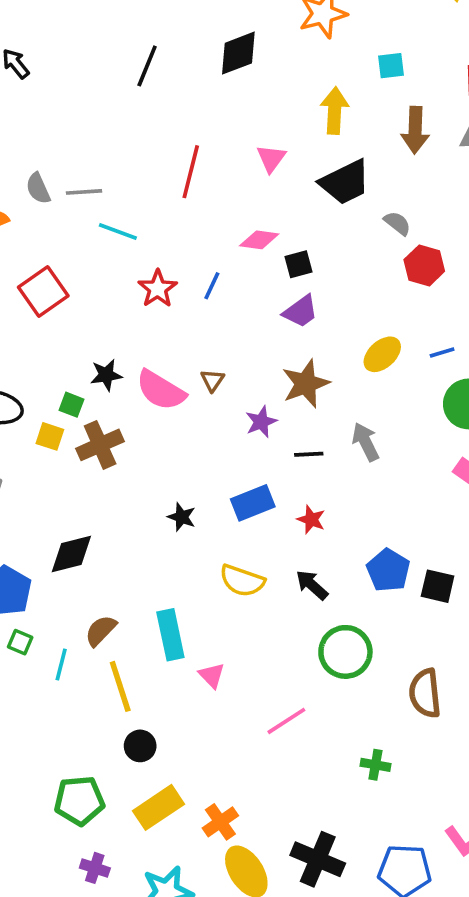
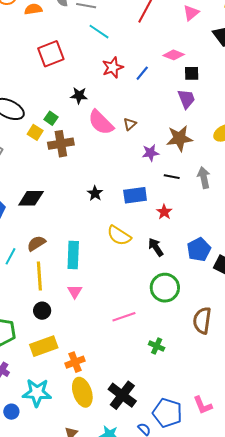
purple trapezoid: (301, 311) -> (186, 99), turned -90
black star: (106, 375) -> (79, 96), moved
pink triangle: (212, 675) -> (75, 291), moved
green cross: (375, 765) -> (157, 346), moved

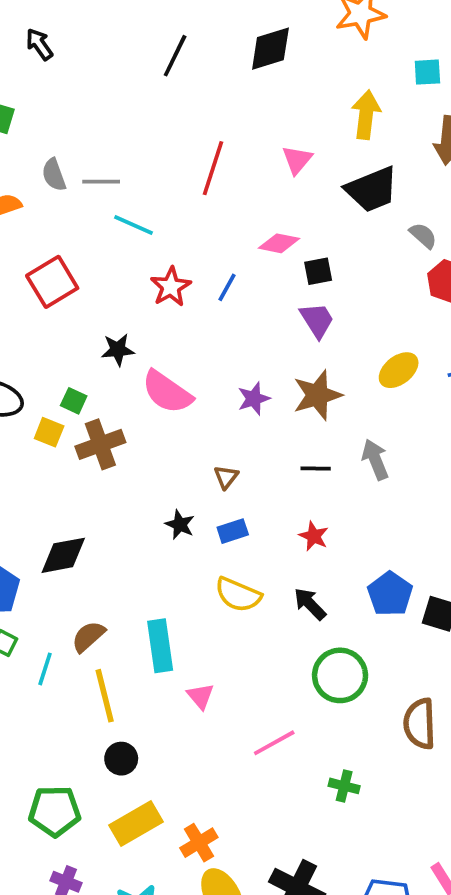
brown triangle: (130, 124) -> (226, 477), moved
purple star: (150, 153) -> (254, 399), moved
blue rectangle: (135, 195) -> (233, 531), moved, size x0.7
pink triangle: (75, 291) -> (200, 696), moved

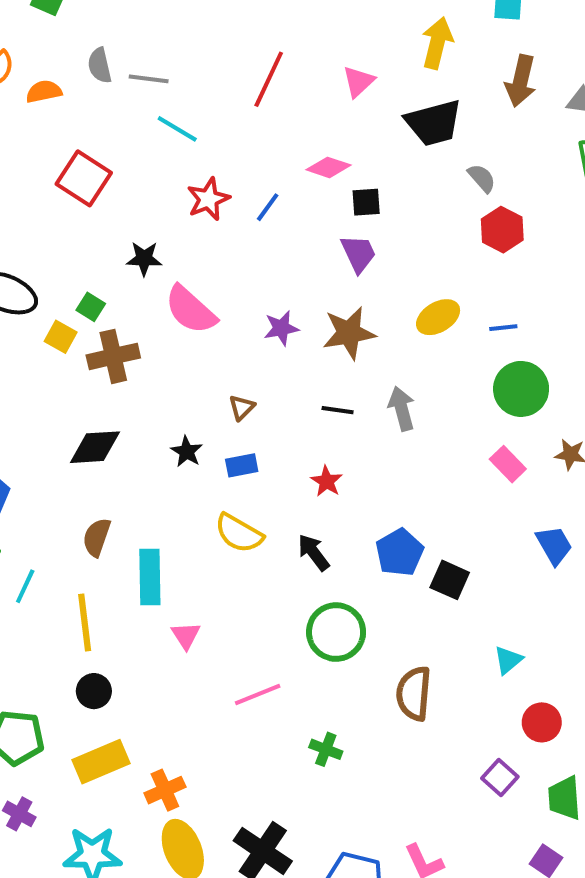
red square: (52, 282) -> (84, 178), turned -33
black diamond: (63, 555) -> (95, 447), moved
brown semicircle: (88, 637) -> (97, 537), moved, turned -36

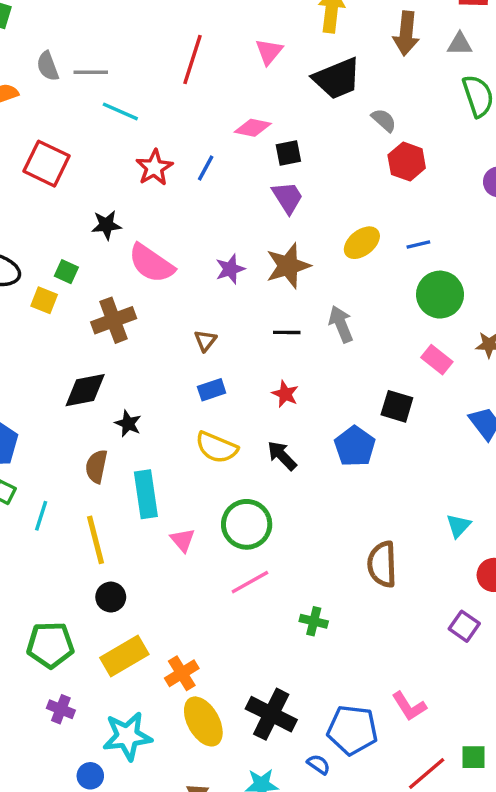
brown cross: (113, 356) -> (114, 320), moved
black star: (187, 452) -> (128, 424), moved
black square: (450, 580) -> (397, 406), moved
green circle: (336, 632) -> (247, 524), moved

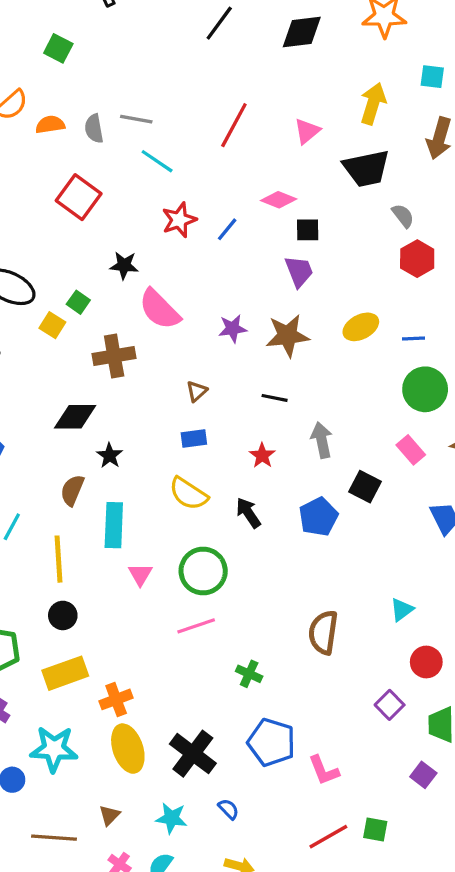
gray semicircle: (48, 66) -> (94, 129), moved
gray arrow: (341, 324) -> (322, 440), moved
blue pentagon: (352, 730) -> (271, 742), moved

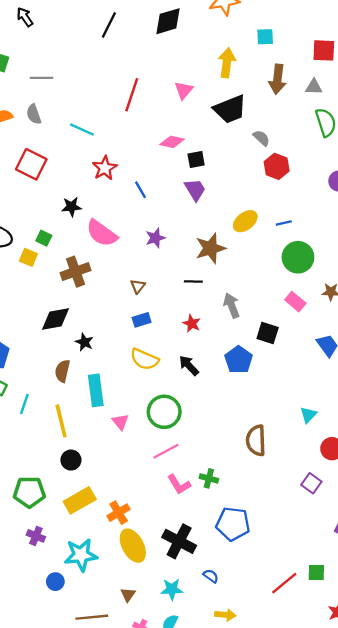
gray line: (136, 119) -> (41, 78), moved
blue line: (227, 229) -> (140, 190), moved, turned -60
brown star: (287, 336) -> (210, 248), moved
pink L-shape: (324, 770) -> (179, 484), moved

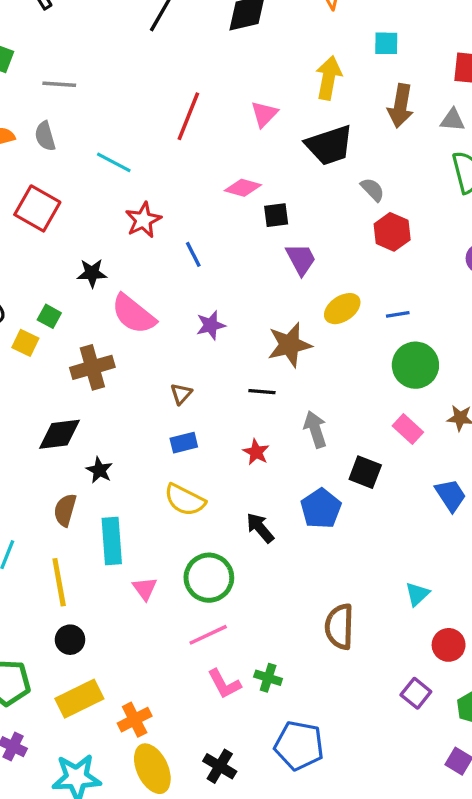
purple trapezoid: (195, 190) -> (301, 259), moved
black arrow: (189, 365) -> (260, 528), moved
black cross: (179, 541) -> (220, 766), size x0.7

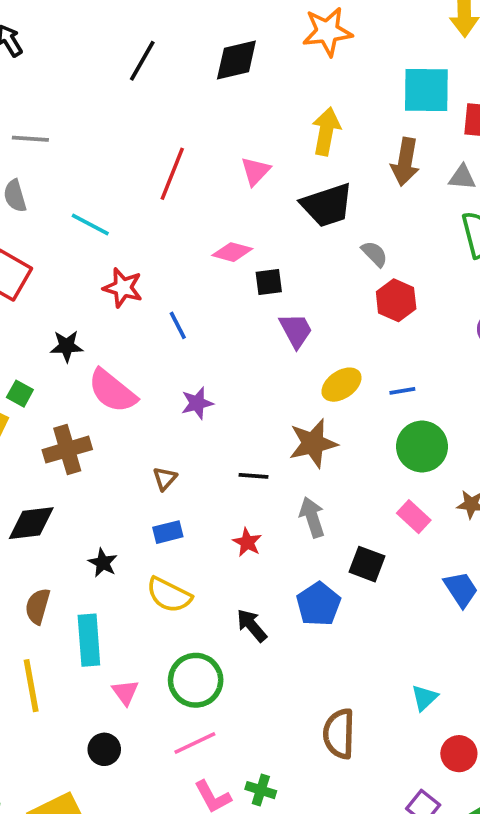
cyan square: (386, 43) -> (426, 90), moved, size x1.8
red star: (143, 220) -> (123, 288), turned -30
brown star: (290, 345) -> (313, 443), moved
black star: (99, 470) -> (103, 563), moved
black circle: (70, 640) -> (104, 749), moved

